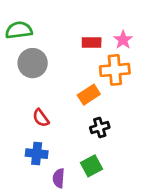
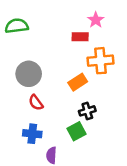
pink star: (123, 40) -> (96, 20), moved
gray circle: (33, 63) -> (29, 74), moved
green square: (92, 166) -> (77, 131), moved

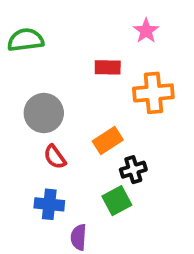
red rectangle: (80, 37) -> (108, 67), moved
orange rectangle: (78, 82) -> (108, 140), moved

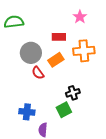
gray circle: (44, 113) -> (31, 53), moved
orange rectangle: (108, 140) -> (56, 60), moved
red semicircle: (55, 157) -> (38, 73), moved

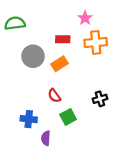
orange cross: (84, 51) -> (96, 42), moved
red semicircle: (38, 73) -> (54, 96), moved
black cross: (73, 93) -> (100, 99), moved

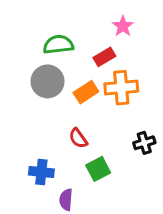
green semicircle: (15, 23) -> (58, 45), moved
red rectangle: (63, 39) -> (104, 57), moved, turned -32
orange cross: (96, 42) -> (121, 88), moved

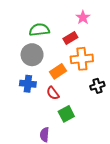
orange rectangle: (86, 92) -> (58, 71), moved
black cross: (144, 143) -> (97, 86), moved
blue cross: (41, 172) -> (28, 84), moved

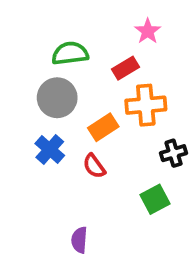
blue cross: (28, 84) -> (50, 149), turned 35
green square: (66, 114) -> (155, 199), moved

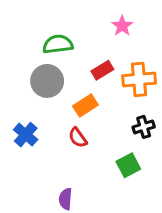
red rectangle: (125, 68) -> (102, 70), moved
orange cross: (146, 105) -> (139, 79), moved
blue cross: (50, 149) -> (26, 135), moved

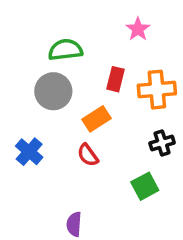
red rectangle: (102, 70) -> (115, 79), turned -45

